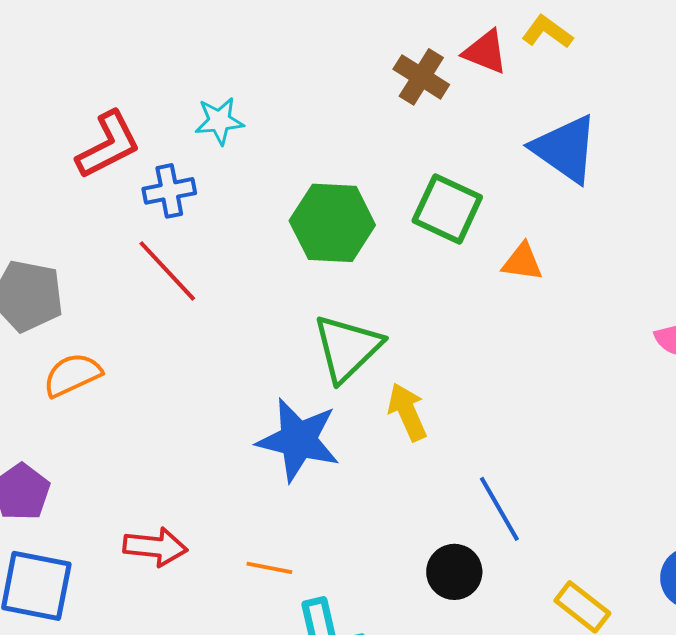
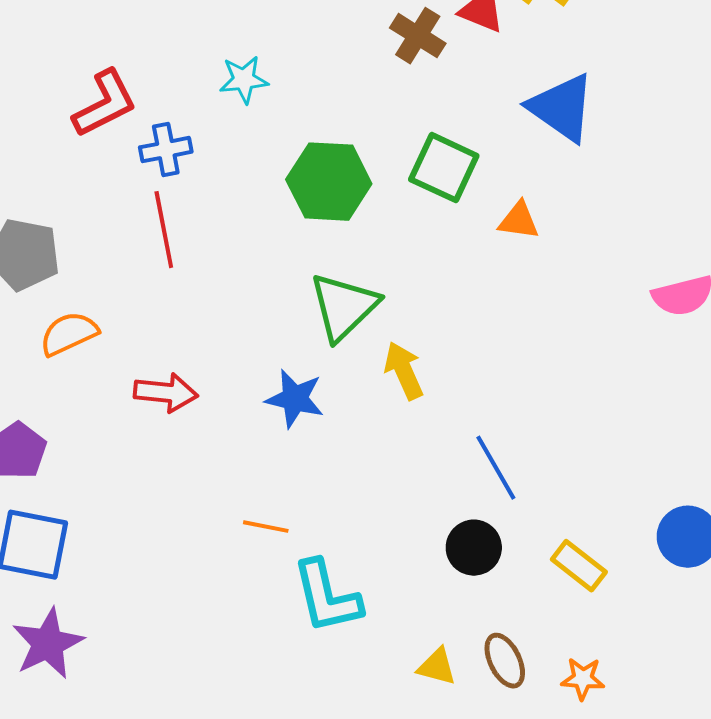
cyan star: (219, 121) -> (244, 80), moved
red line: (167, 271) -> (164, 230), turned 32
blue star: (298, 440) -> (295, 399), size x0.7
red arrow: (155, 547) -> (166, 393), moved
black circle: (454, 572) -> (474, 548), moved

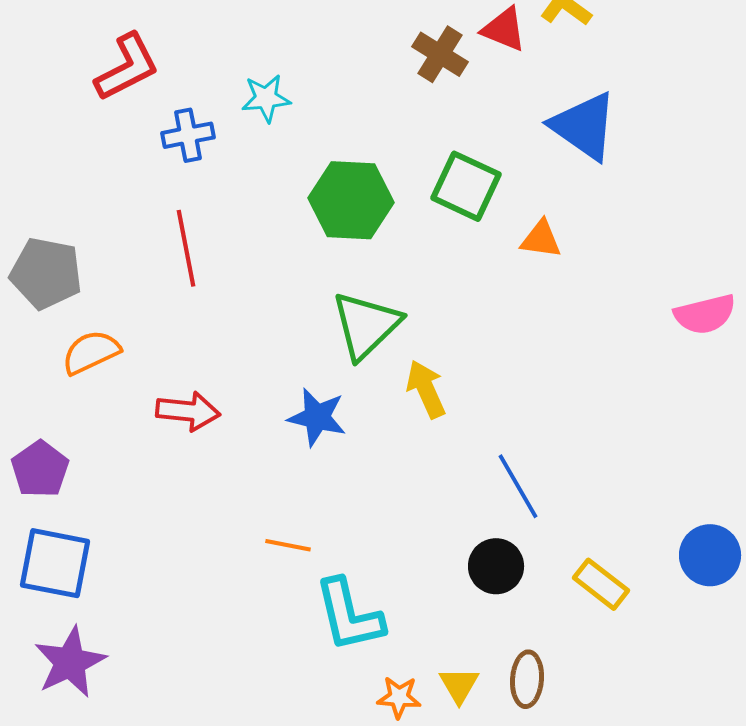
red L-shape: (105, 104) -> (127, 67), moved
blue cross: (166, 150) -> (188, 135), moved
brown ellipse: (505, 661) -> (527, 679), turned 30
yellow triangle: (437, 667) -> (459, 685), turned 45
orange star: (583, 679) -> (399, 697), moved

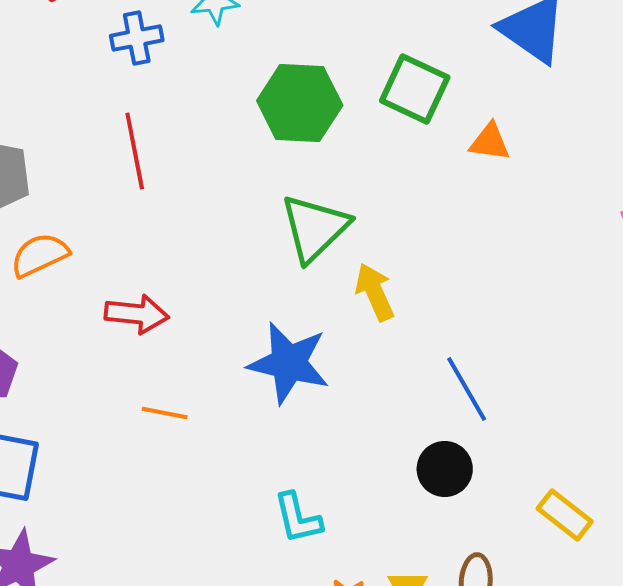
blue star: (317, 417) -> (289, 363), moved, size x1.4
orange line: (288, 545) -> (165, 413), moved
yellow rectangle: (601, 584) -> (565, 515), moved
cyan L-shape: (349, 615) -> (298, 518), size x0.7

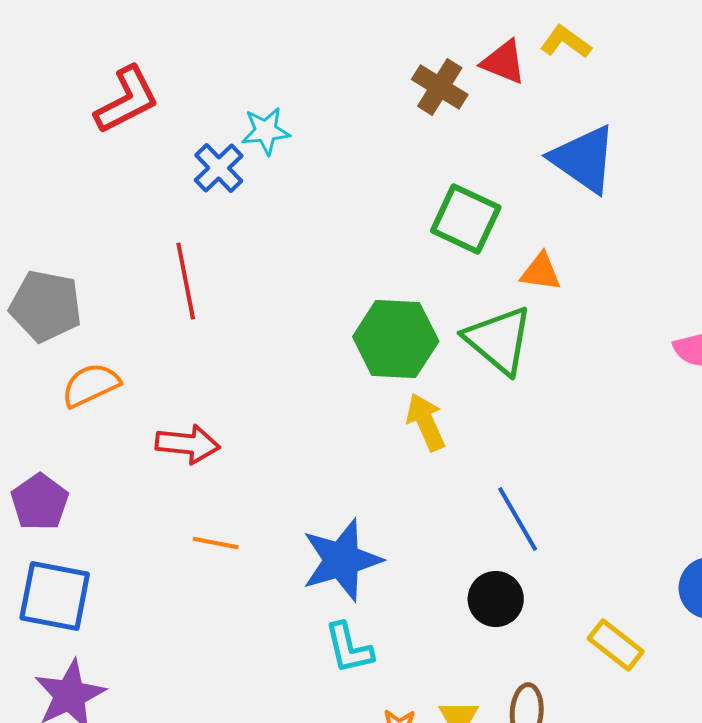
blue cross: (137, 38) -> (219, 168), moved, turned -33
green hexagon: (300, 103) -> (396, 339), moved
green triangle: (315, 228) -> (499, 340), moved, turned -36
blue star: (289, 363) -> (342, 560), moved, turned -30

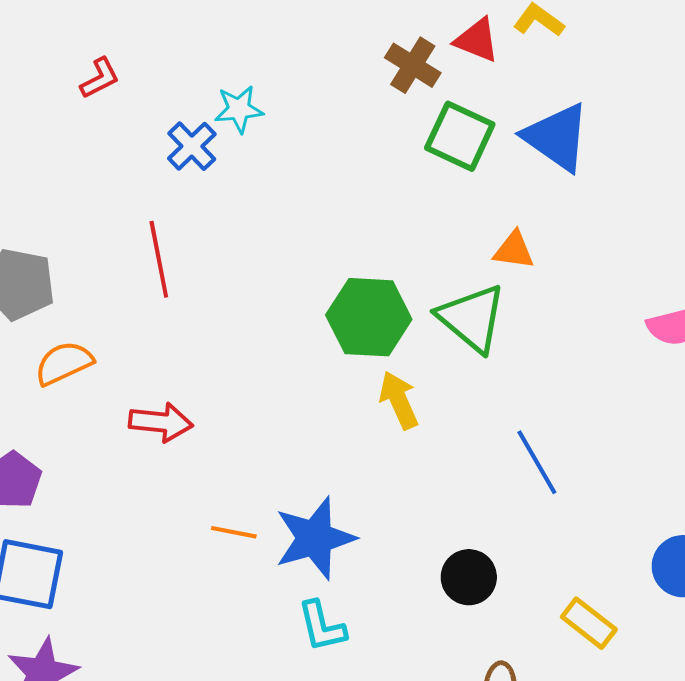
red L-shape: (127, 100) -> (100, 78), size x0.6
green square: (466, 219) -> (460, 136), moved
blue line: (518, 519) -> (537, 462), moved
orange line: (216, 543) -> (234, 532), moved

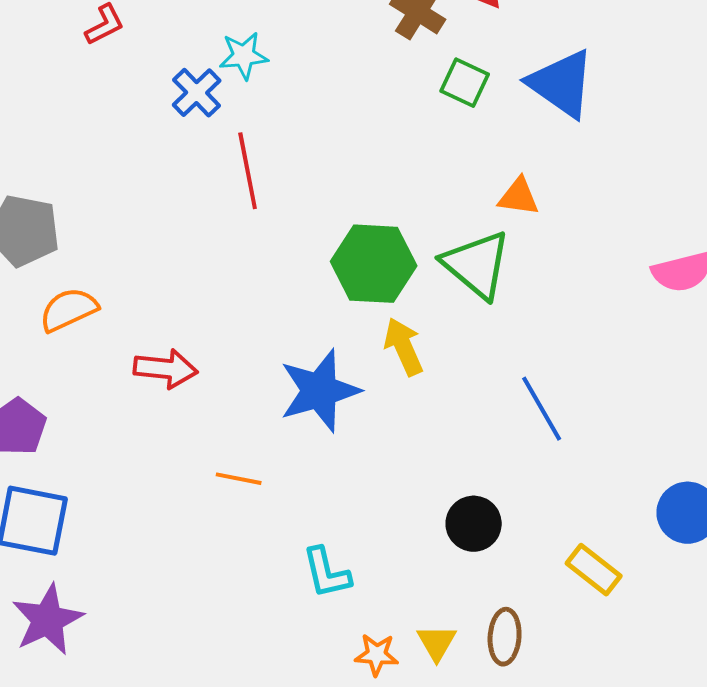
green square: (460, 136) -> (465, 83), size x0.7
red line: (159, 259) -> (248, 171), moved
blue star: (315, 538) -> (320, 391), moved

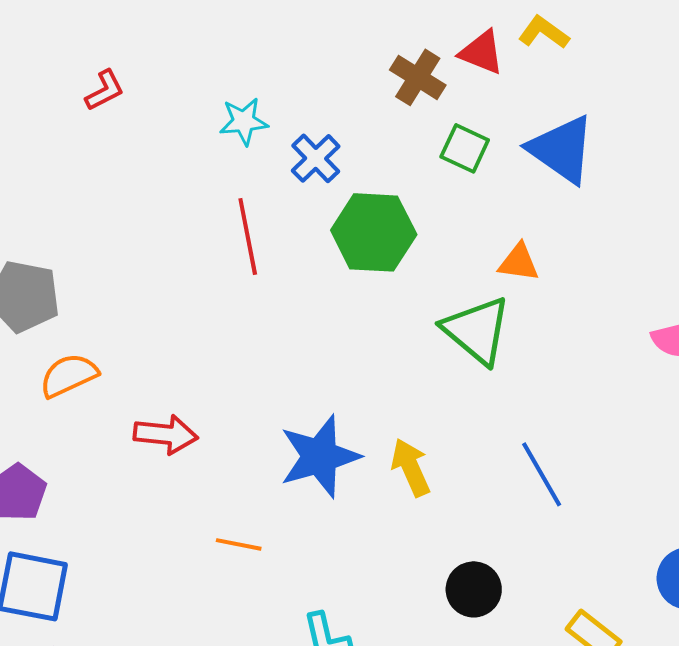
blue cross: (197, 93) -> (316, 158), moved
green hexagon: (374, 264) -> (374, 232), moved
yellow arrow: (404, 347) -> (411, 467), moved

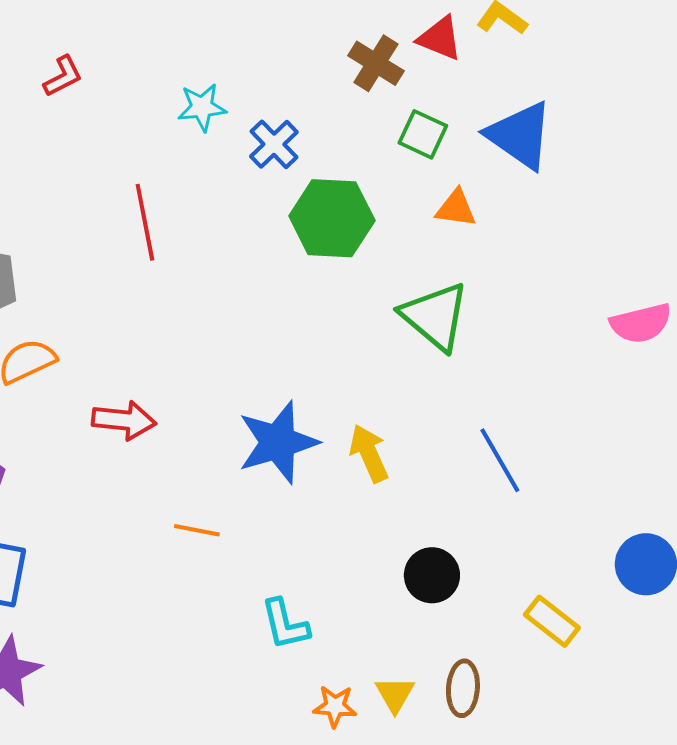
red line: (248, 236) -> (145, 222), moved
orange triangle: (519, 262) -> (456, 208), moved

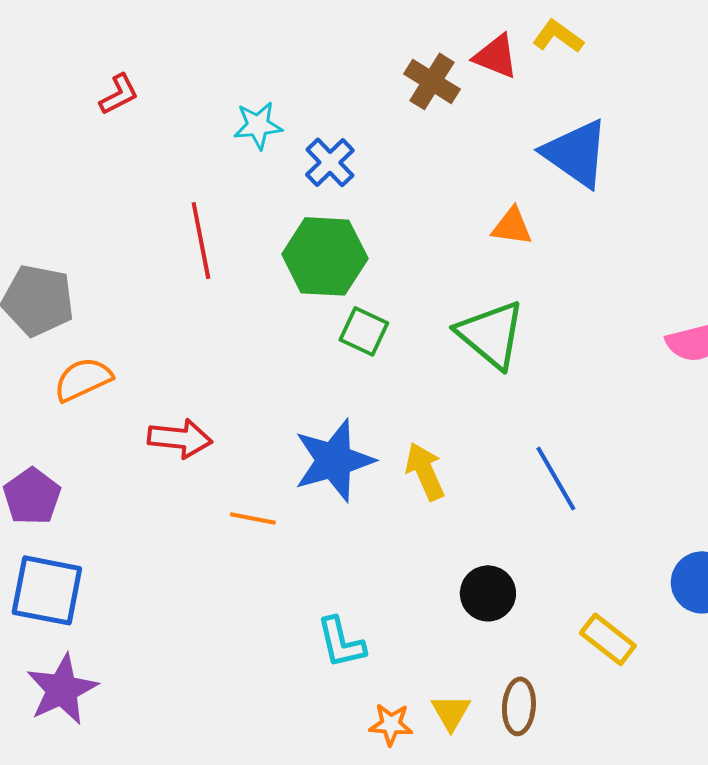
green square: (423, 134) -> (364, 331), moved
green hexagon: (332, 218) -> (325, 256), moved
orange line: (197, 530) -> (253, 518), moved

